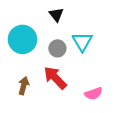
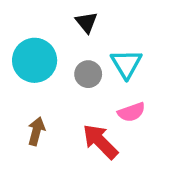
red arrow: (55, 78) -> (100, 142), moved
pink semicircle: (94, 94) -> (131, 112), moved

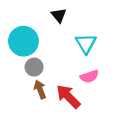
gray circle: (88, 74) -> (34, 67), moved
brown arrow: (36, 131) -> (40, 89), moved, turned -36

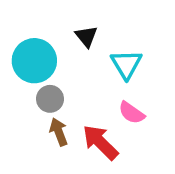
black triangle: (59, 15) -> (86, 36), moved
pink semicircle: (89, 76) -> (132, 113), turned 54

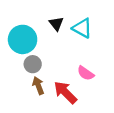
cyan triangle: (126, 64) -> (82, 28), moved, turned -30

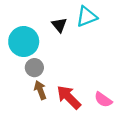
cyan triangle: (82, 28) -> (87, 17), moved, turned -50
pink semicircle: (86, 73) -> (103, 100), moved

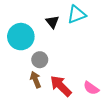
gray circle: (34, 68) -> (40, 60), moved

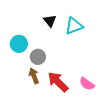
cyan triangle: (77, 15) -> (74, 26), moved
cyan circle: (21, 37) -> (19, 44), moved, size x0.7

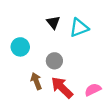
gray circle: (38, 57) -> (54, 61), moved
pink semicircle: (87, 84) -> (93, 90), turned 119

